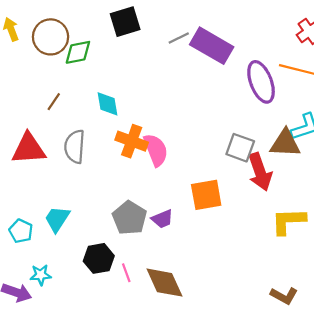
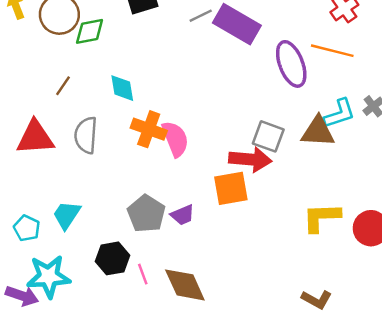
red arrow: (260, 172) -> (250, 159), moved, turned -66
cyan star: (41, 275) -> (49, 277), size x1.8

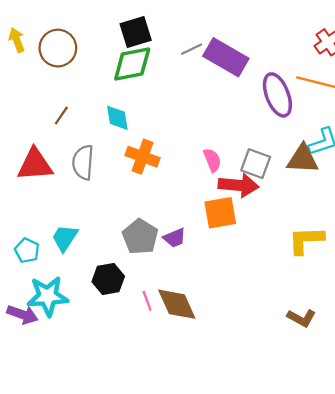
green diamond: (90, 31) -> (132, 64), moved, size x1.4
pink semicircle: (175, 139) -> (212, 160), moved, size x0.7
pink line: (143, 274) -> (147, 301), moved

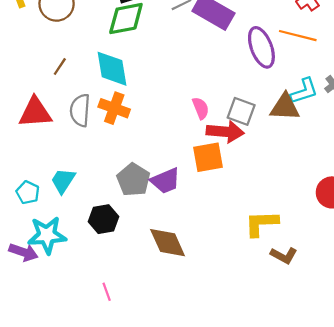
cyan diamond: (117, 118) -> (112, 69), size x1.5
orange cross: (142, 157) -> (114, 108), moved
purple trapezoid: (175, 238) -> (165, 181), size x1.4
yellow L-shape: (306, 240) -> (261, 223), moved
pink line: (147, 301) -> (107, 292), moved

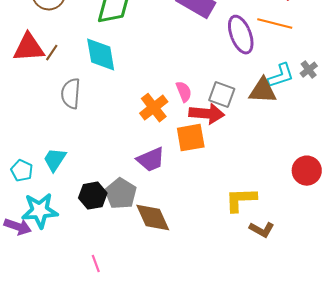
orange cross: (114, 108) -> (154, 108), moved, turned 32
red triangle: (35, 112) -> (29, 48), moved
gray pentagon: (133, 180) -> (121, 194), moved

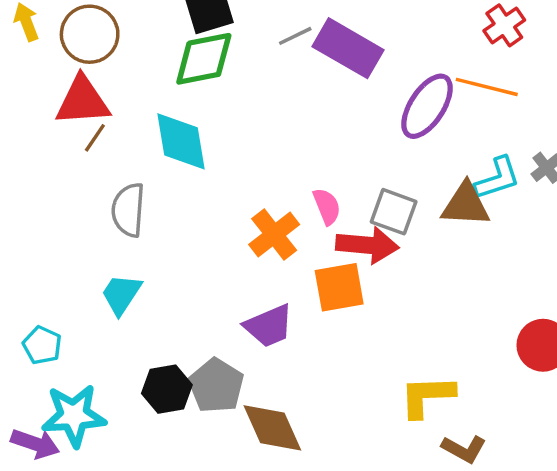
purple ellipse: (241, 35) -> (427, 106), turned 54
red triangle: (29, 48) -> (83, 101), moved
cyan trapezoid: (55, 160) -> (121, 294), moved

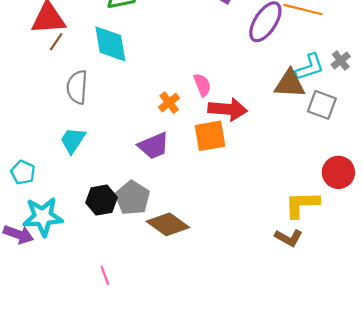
gray square: (394, 212) -> (322, 105), moved
orange cross: (274, 235) -> (169, 103), size x0.7
purple trapezoid: (269, 326) -> (154, 146), moved
yellow L-shape: (427, 396) -> (302, 204), moved
brown diamond: (272, 428) -> (168, 224), turned -30

